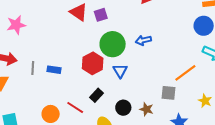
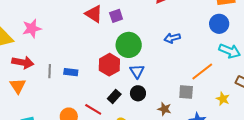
blue arrow: (143, 40) -> (172, 38), moved
black circle: (123, 108) -> (138, 93), moved

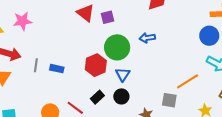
blue arrow: (172, 38) -> (147, 38), moved

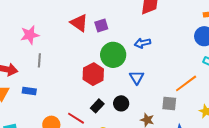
pink star: (22, 21) -> (30, 35), moved
gray line: (36, 65) -> (39, 60), moved
blue rectangle: (57, 69) -> (29, 91), moved
blue triangle: (123, 74) -> (137, 77), moved

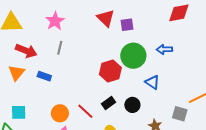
pink star: (30, 35) -> (55, 21), turned -30
blue triangle: (137, 77) -> (152, 82), turned -35

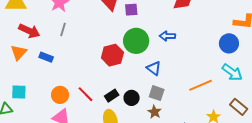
black rectangle: (109, 103) -> (112, 96), moved
black circle: (132, 105) -> (132, 98), moved
gray square: (180, 114) -> (157, 93), moved

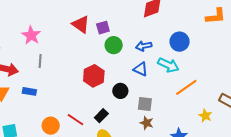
green circle: (136, 41) -> (114, 45), moved, size x0.7
blue circle: (229, 43) -> (180, 42), moved
blue triangle: (154, 68) -> (141, 69), moved
cyan arrow: (232, 72) -> (168, 65), moved
black circle: (132, 98) -> (120, 91), moved

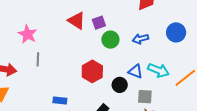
cyan arrow: (168, 65) -> (158, 70), moved
blue triangle: (141, 69) -> (135, 71), moved
blue rectangle: (29, 91) -> (60, 101), moved

